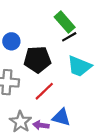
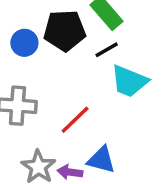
black line: (69, 37) -> (107, 50), moved
black pentagon: (37, 59) -> (65, 31), moved

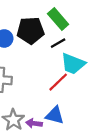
red line: (75, 120) -> (58, 82), moved

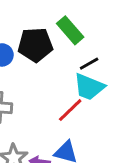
black line: (58, 43) -> (89, 64), moved

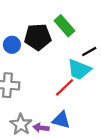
black line: (89, 64) -> (89, 52), moved

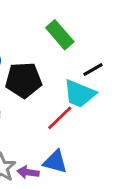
black pentagon: (38, 37) -> (24, 80), moved

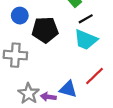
black line: (93, 70) -> (86, 19), moved
red line: (60, 118) -> (94, 76), moved

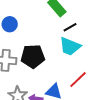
black pentagon: (45, 30) -> (33, 56), moved

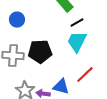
cyan trapezoid: (70, 46) -> (77, 42), turned 95

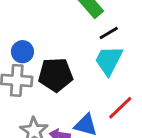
blue circle: (17, 20) -> (22, 52), moved

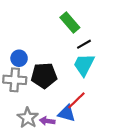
red line: (120, 108) -> (76, 100), moved

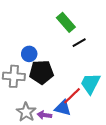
blue circle: (19, 58) -> (29, 54), moved
cyan trapezoid: (84, 65) -> (90, 83), moved

